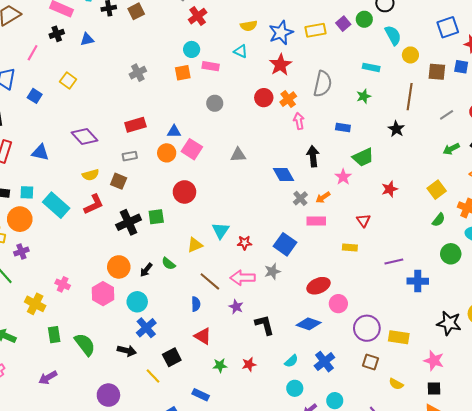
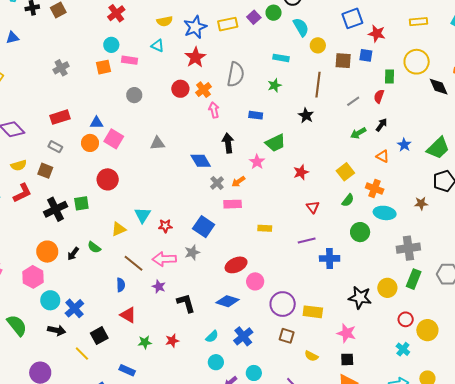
gray rectangle: (130, 156) -> (55, 147), turned 40
red triangle: (363, 221) -> (313, 207), moved
cyan circle: (137, 302) -> (50, 300), moved

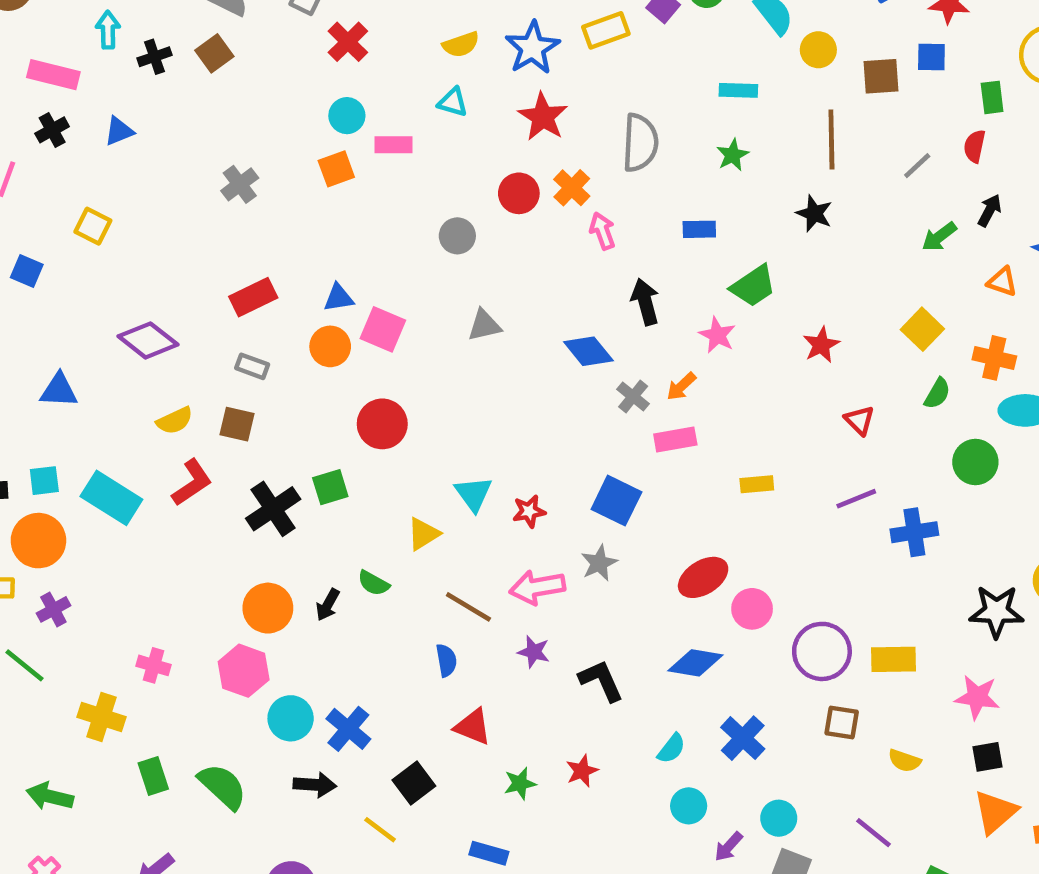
gray circle: (134, 95) -> (457, 236), moved

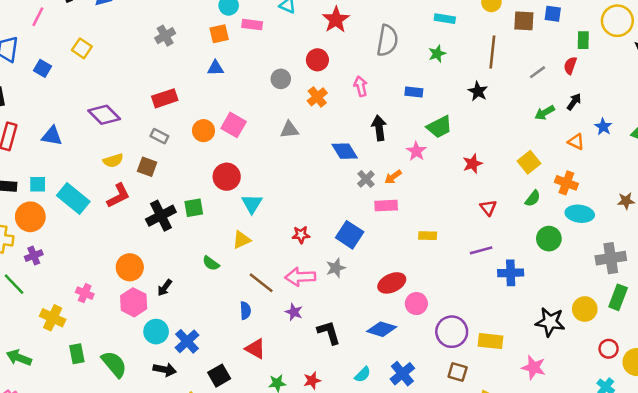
orange cross: (572, 188) -> (317, 97), moved
blue triangle: (339, 298) -> (215, 68), moved
cyan triangle: (473, 494) -> (252, 204), moved
black arrow: (328, 605) -> (165, 288), moved
orange circle: (268, 608) -> (130, 267), moved

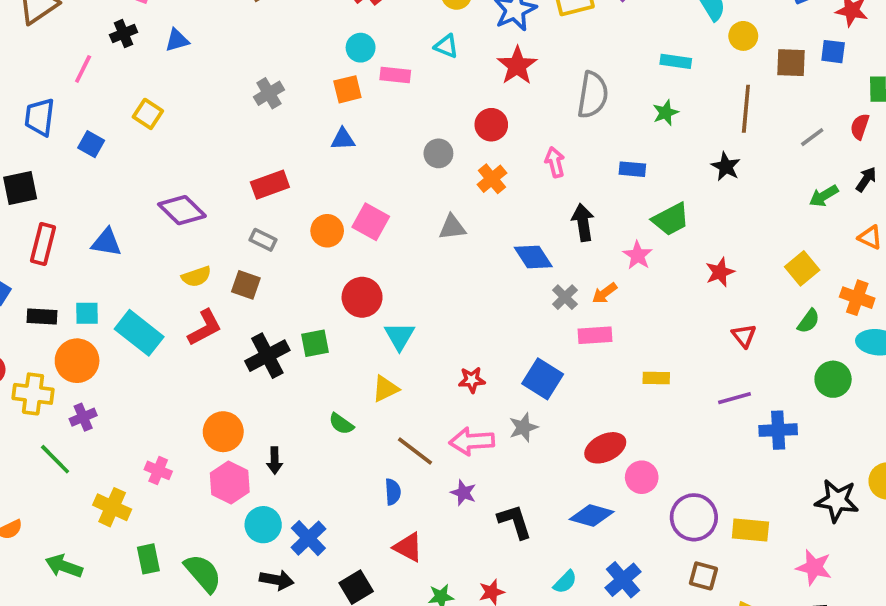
black arrow: (165, 288) -> (275, 461), turned -36

